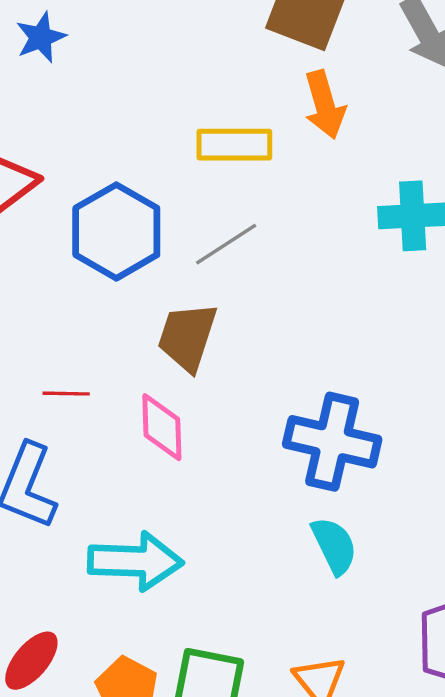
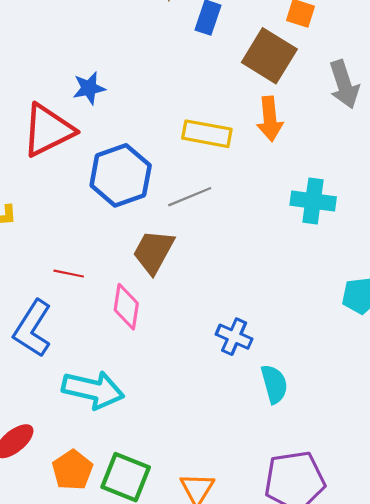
blue star: (41, 37) -> (89, 88), moved
blue cross: (332, 442) -> (234, 337), size x0.6
cyan semicircle: (334, 546) -> (274, 384), moved

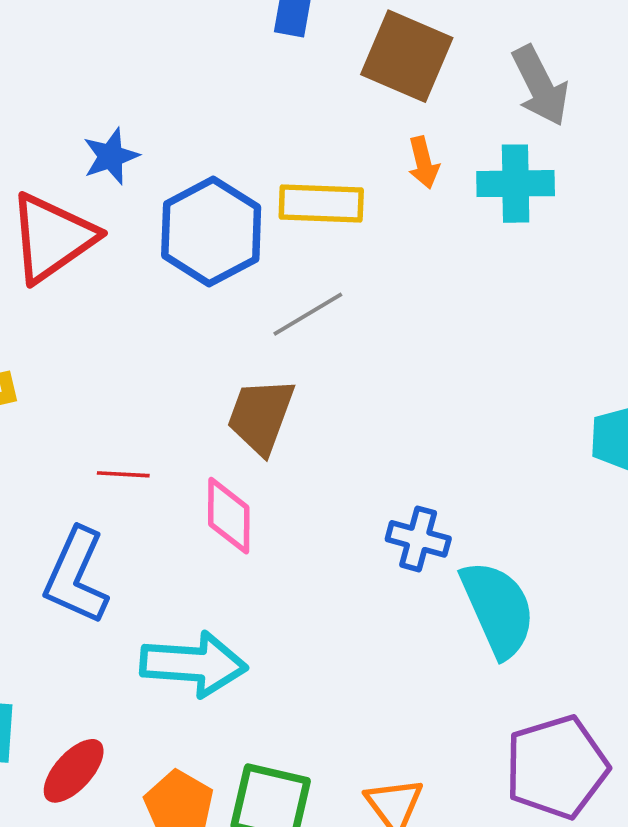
orange arrow: (270, 119) -> (423, 163), size x0.7
blue hexagon: (121, 175) -> (211, 231), moved
cyan cross: (313, 201) -> (516, 184), moved
cyan semicircle: (274, 384) -> (498, 609), size x1.5

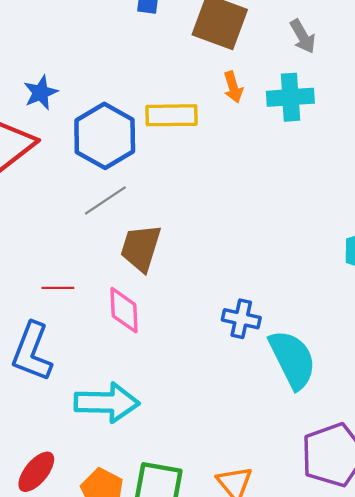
gray arrow: (540, 86) -> (303, 36), size x0.7
gray line: (308, 314) -> (105, 200), moved

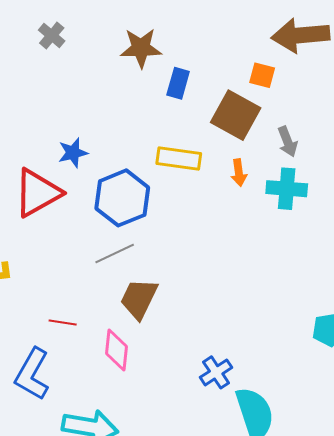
gray arrow: (303, 36) -> (288, 142), moved
yellow rectangle: (171, 115) -> (179, 159), moved
blue cross: (241, 319) -> (216, 372), turned 36

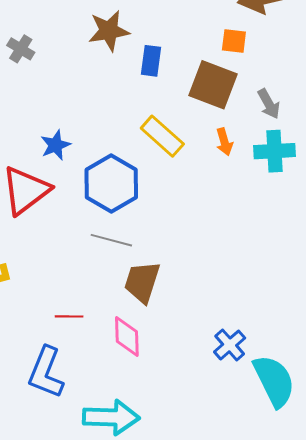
gray cross: (52, 35) -> (21, 49), moved
yellow rectangle: (179, 159) -> (162, 136), turned 42
gray line: (115, 254) -> (111, 240), turned 48

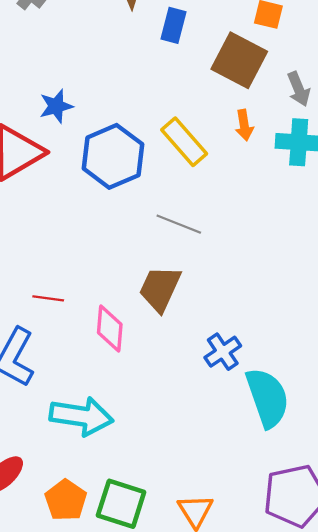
yellow rectangle: (162, 136) -> (184, 142), moved
gray line: (111, 240) -> (179, 224), moved
brown trapezoid: (142, 282) -> (160, 289), moved

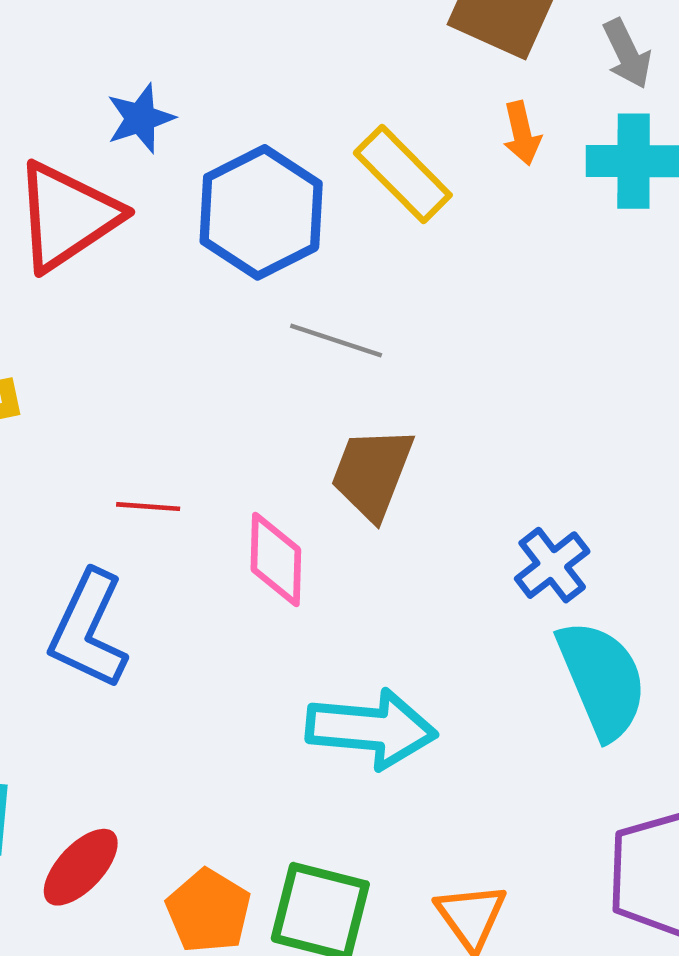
gray line: (179, 224) -> (336, 341), moved
blue cross: (223, 352) -> (552, 565), moved
cyan arrow: (81, 416) -> (371, 729), moved

